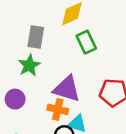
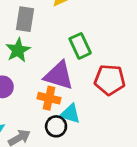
green rectangle: (86, 42) -> (80, 46), moved

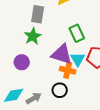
orange cross: (49, 98) -> (68, 70), moved
cyan triangle: (70, 114) -> (78, 59), moved, turned 42

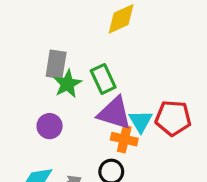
gray rectangle: (38, 14) -> (56, 64), moved
green rectangle: (77, 33) -> (103, 79), moved

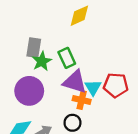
purple circle: (50, 126) -> (29, 91), size x1.6

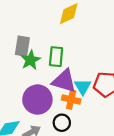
green rectangle: (67, 58) -> (56, 57), turned 30
purple circle: (29, 91) -> (37, 100), moved

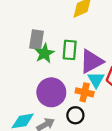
purple triangle: (64, 81) -> (91, 61), moved, turned -45

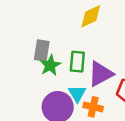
cyan triangle: (96, 80) -> (77, 93), moved

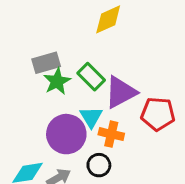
gray rectangle: (42, 51) -> (46, 63), turned 65
green rectangle: (77, 62) -> (91, 77), turned -50

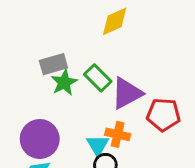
cyan triangle: (91, 117) -> (98, 145), moved
purple circle: (66, 134) -> (40, 139), moved

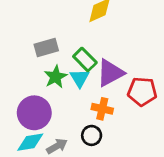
green star: (64, 82) -> (56, 77), moved
cyan triangle: (98, 145) -> (80, 78), moved

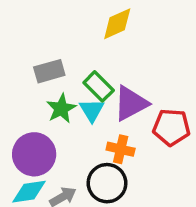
black circle: (92, 135) -> (107, 183), size x1.5

